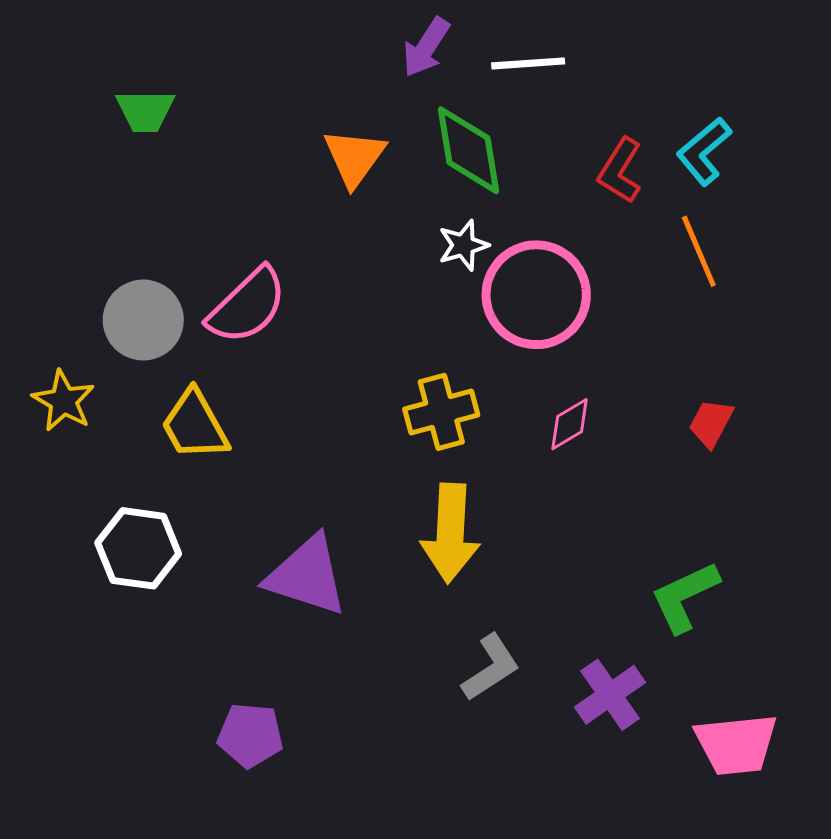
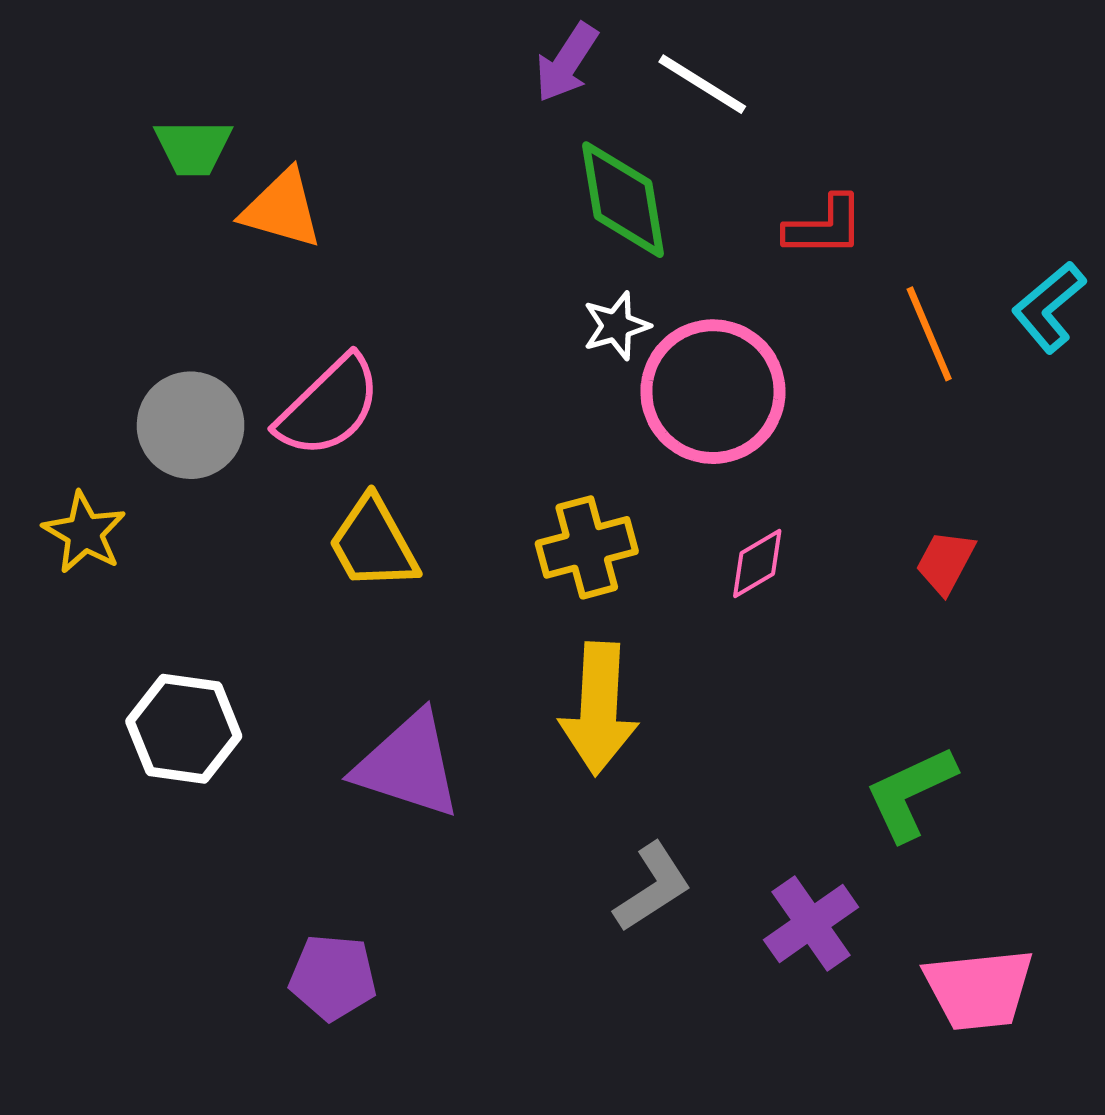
white line: (528, 63) -> (702, 84), turned 36
cyan L-shape: (704, 151) -> (1049, 307), moved
orange triangle: (354, 157) -> (282, 209), moved, turned -50
red L-shape: (620, 170) -> (824, 226), turned -122
yellow trapezoid: (195, 425) -> (373, 543), moved

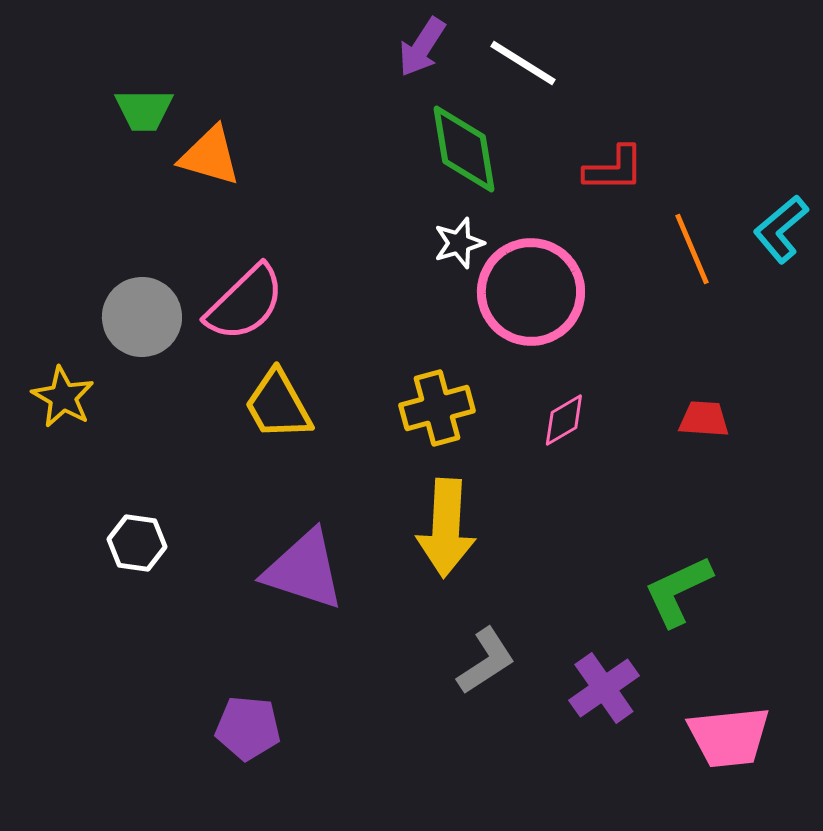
red trapezoid: (945, 562) -> (704, 419), turned 66
white hexagon: (184, 729) -> (137, 543), size x0.7

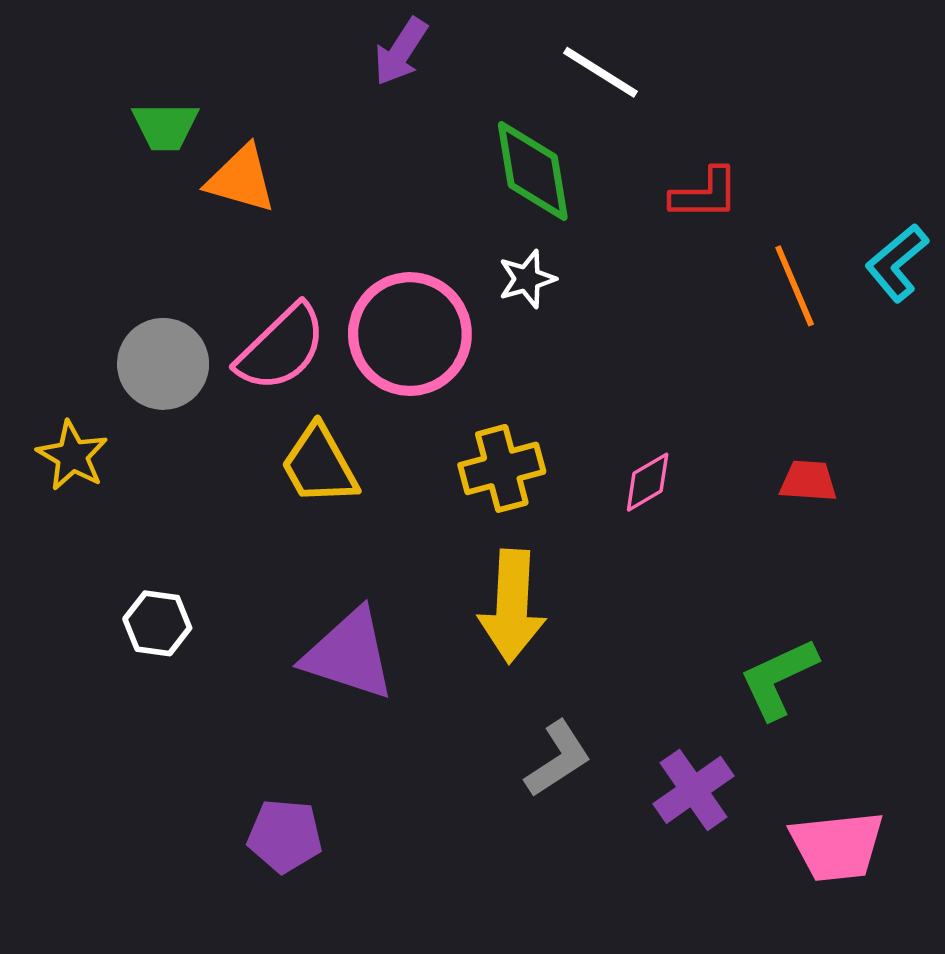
purple arrow: (422, 47) -> (401, 52), moved
pink circle: (531, 292) -> (410, 334), moved

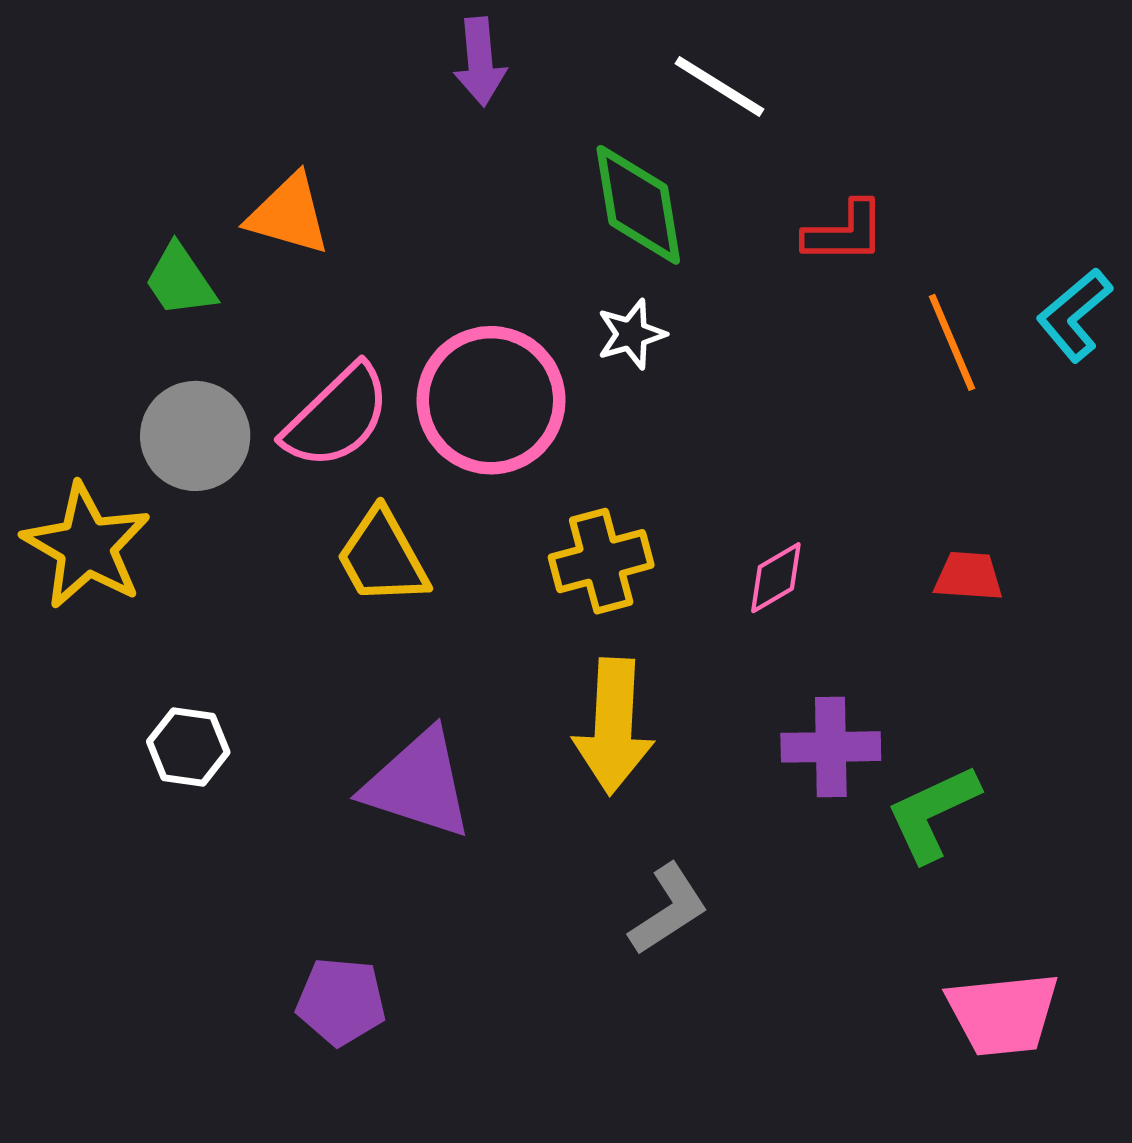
purple arrow: (401, 52) -> (480, 62), turned -38
green trapezoid: (165, 126) -> (180, 280), moved, turned 56
yellow star: (72, 456) -> (86, 546), size x1.5
purple cross: (694, 790) -> (831, 747), moved, turned 34

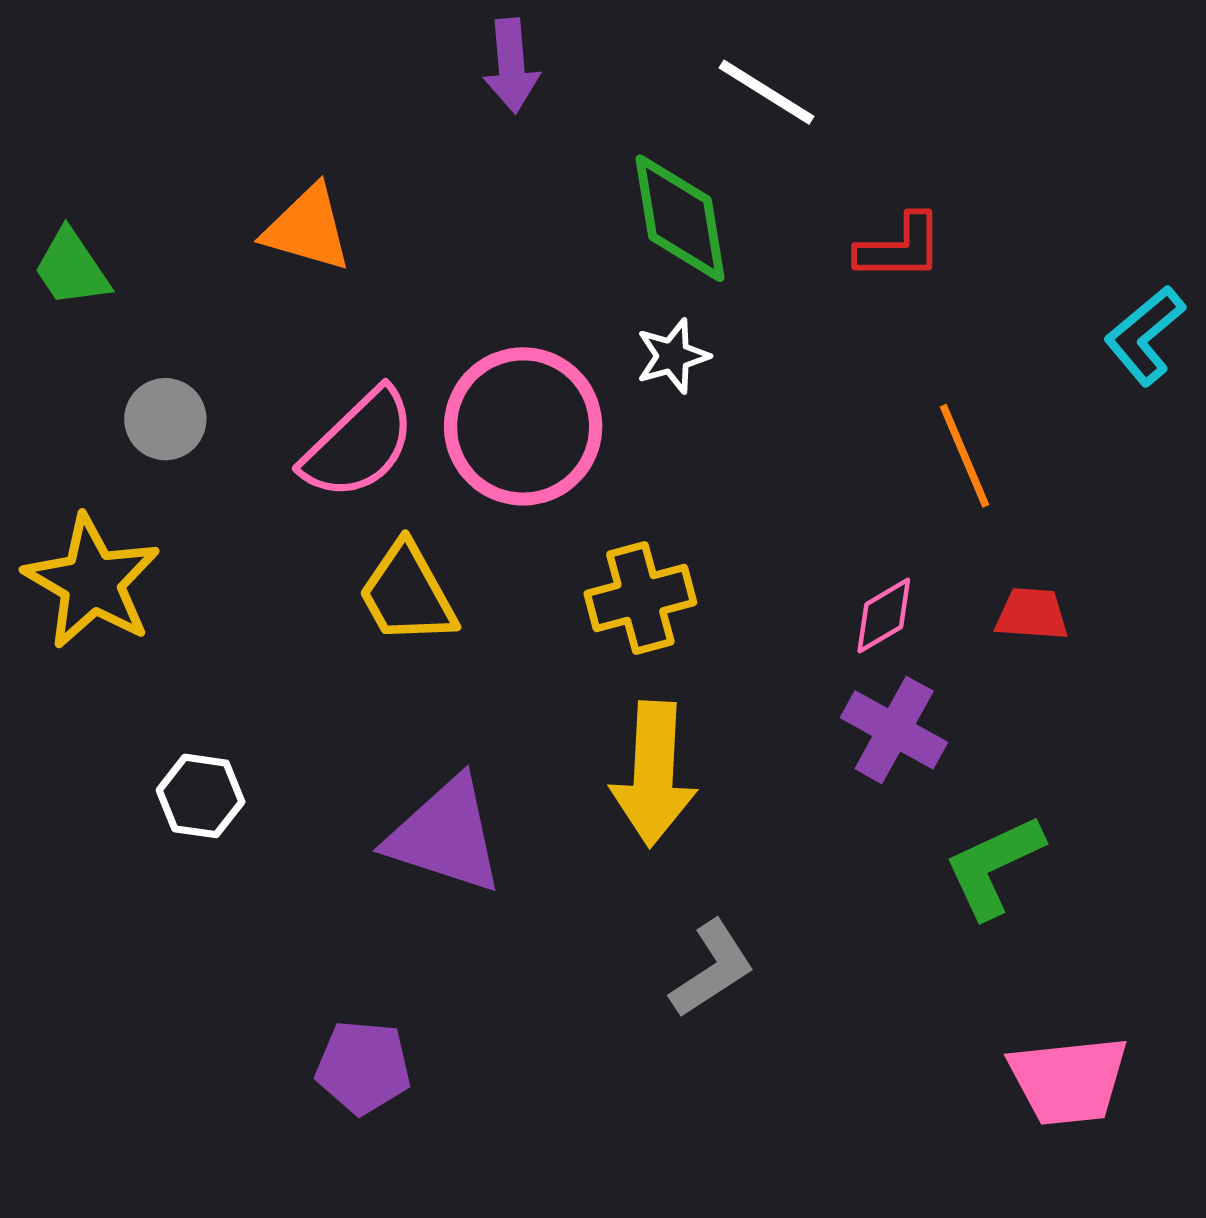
green trapezoid: (180, 280) -> (71, 268), moved
orange line: (952, 342) -> (964, 456), moved
gray circle: (195, 436) -> (165, 419), moved, size x0.7
pink diamond: (776, 578) -> (884, 616), moved
purple cross: (831, 747) -> (894, 730), moved, turned 30

